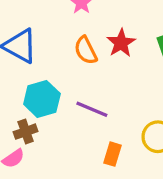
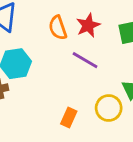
purple line: (92, 109) -> (85, 60), moved

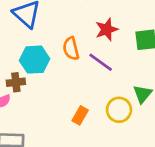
orange semicircle: (58, 28) -> (71, 49), moved

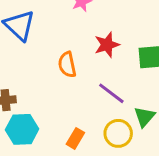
cyan hexagon: (35, 60) -> (22, 129), moved
purple line: (101, 62) -> (111, 93), moved

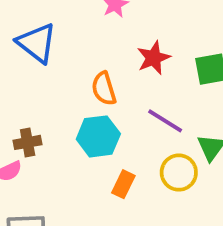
cyan hexagon: (22, 129) -> (98, 136), moved

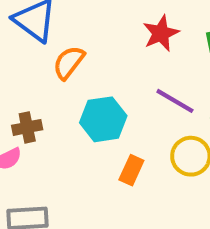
orange semicircle: (104, 89) -> (69, 62), moved, turned 56

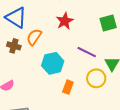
red star: (161, 33) -> (65, 21), moved
brown cross: (27, 127) -> (14, 46), moved, turned 32

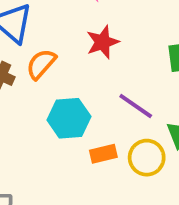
orange rectangle: (68, 87) -> (103, 154), moved, turned 48

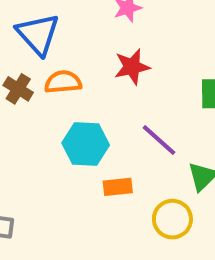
orange semicircle: (41, 64) -> (63, 82), turned 36
yellow circle: (147, 158) -> (172, 219), moved

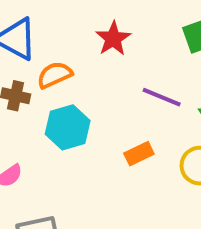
cyan hexagon: (86, 144) -> (68, 127), moved

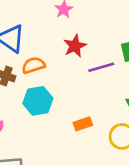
purple line: (162, 97) -> (101, 67), moved, turned -45

